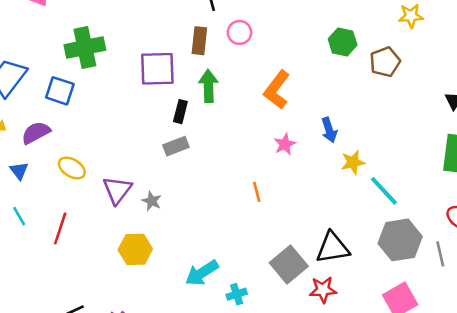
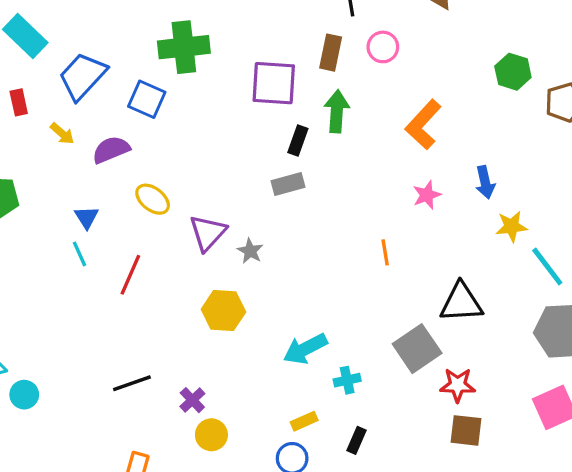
blue triangle: (19, 171) -> (87, 217), moved
black triangle: (333, 248) -> (461, 303), moved

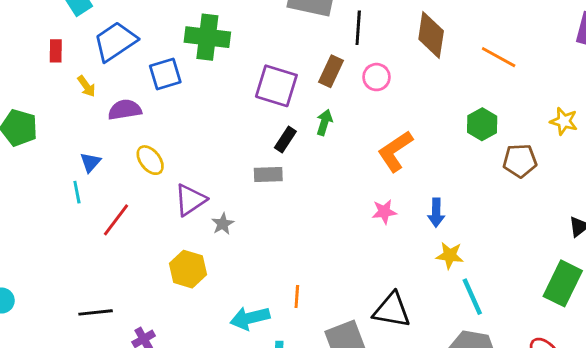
blue square: (147, 99) -> (165, 74), turned 36
green arrow: (337, 111) -> (324, 122), size x0.7
orange line: (385, 252) -> (297, 296), moved

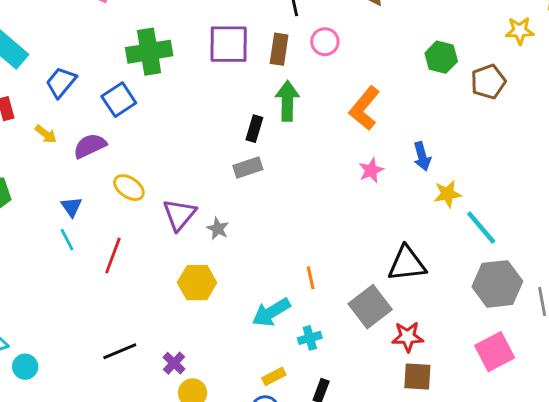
blue trapezoid: (115, 41) -> (61, 82), size x0.7
purple square: (276, 86) -> (229, 44), moved
green arrow: (324, 122) -> (287, 101), size x1.5

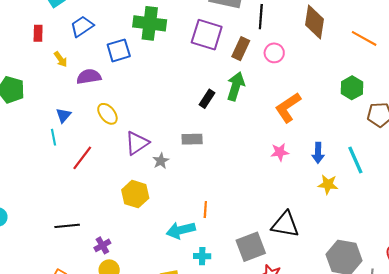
gray rectangle: (248, 168) -> (192, 139), moved
cyan line: (481, 228) -> (355, 160), moved
orange line: (311, 278) -> (205, 210), moved

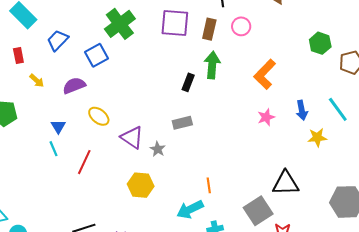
green cross: (150, 23) -> (120, 24), turned -32
yellow arrow: (61, 59) -> (37, 81), moved
purple triangle: (137, 143) -> (132, 137), turned -40

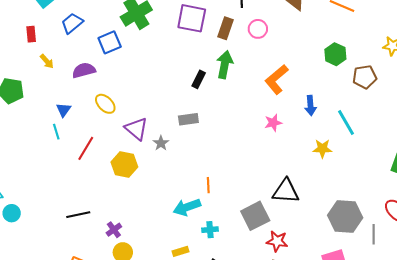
blue arrow: (302, 110) -> (310, 105), moved
yellow hexagon: (141, 185) -> (124, 164), moved

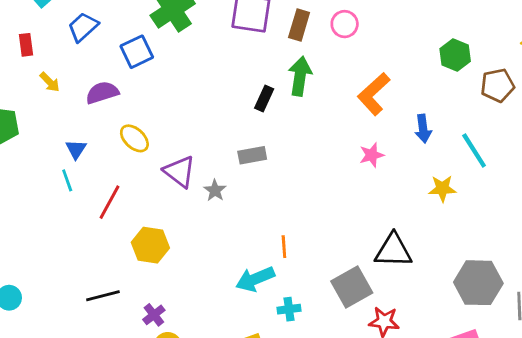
yellow hexagon: (124, 164) -> (150, 245), moved

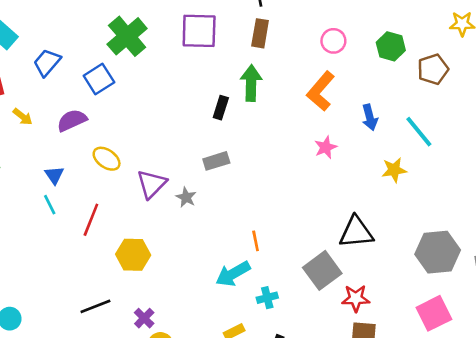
pink circle: (345, 24) -> (333, 41), moved
brown rectangle: (299, 25) -> (260, 33), moved
purple triangle: (180, 172) -> (152, 184), turned 44

